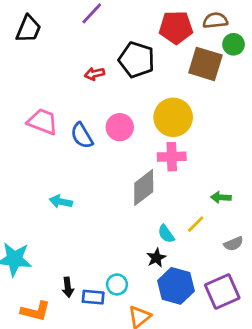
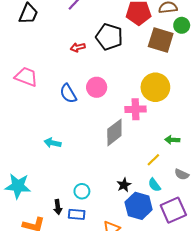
yellow circle: (173, 117) -> (155, 87), moved
pink trapezoid: (43, 122) -> (26, 77), moved
cyan semicircle: (166, 234) -> (154, 185), moved
gray semicircle: (234, 244) -> (182, 174), turned 48
cyan circle: (117, 284) -> (82, 191), moved

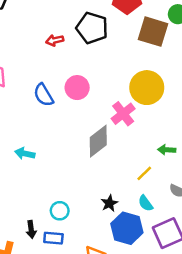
pink cross: (135, 109) -> (123, 114), turned -36

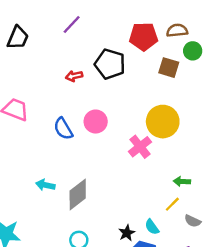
brown square: (153, 32) -> (169, 68), size x0.7
gray diamond: (98, 141) -> (78, 195), moved
yellow line: (144, 173) -> (172, 204), moved
cyan semicircle: (146, 203) -> (152, 227), moved

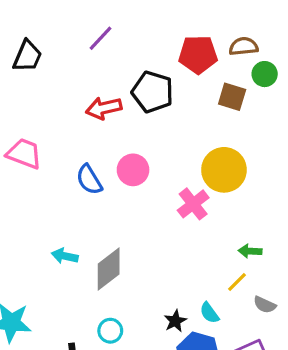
red arrow: (74, 76) -> (104, 108), size x1.5

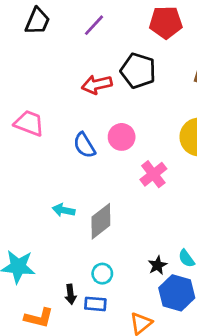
red pentagon: (198, 55) -> (166, 22), moved
black trapezoid: (27, 56) -> (37, 21), moved
pink cross: (193, 204) -> (153, 174), moved

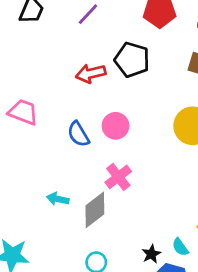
pink cross: (153, 174) -> (118, 177), moved

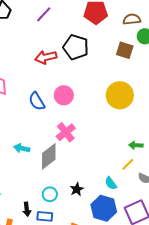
black star: (151, 254) -> (77, 189), moved

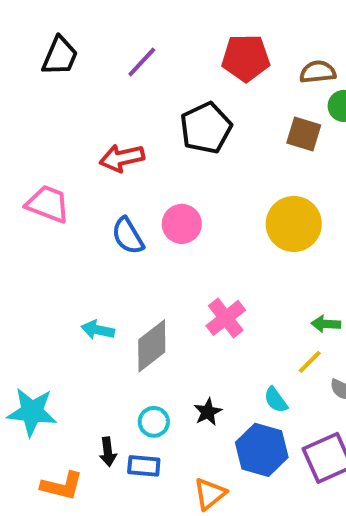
black pentagon: (76, 47) -> (206, 128), turned 30
red arrow: (46, 57) -> (122, 158), moved
pink cross: (66, 132) -> (226, 318), moved

